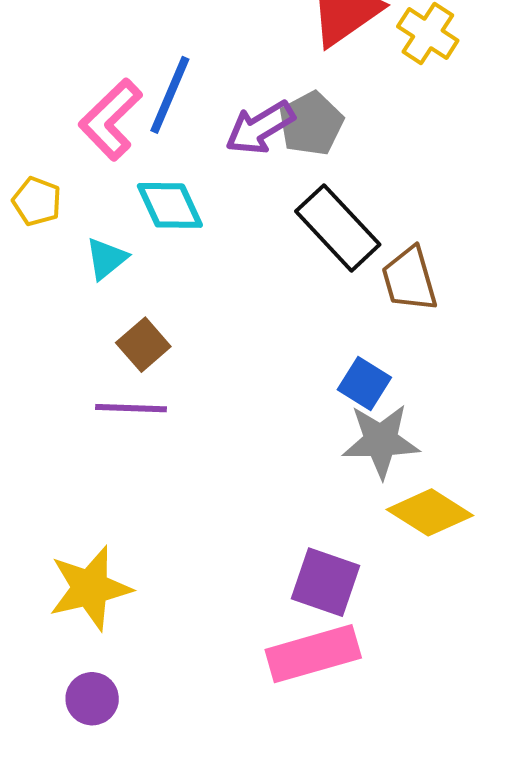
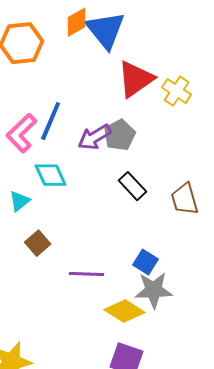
black rectangle: (338, 228) -> (133, 186), size x0.7
brown trapezoid: (409, 279) -> (185, 199), moved
purple line: (131, 408) -> (87, 274), moved
yellow diamond: (430, 512) -> (125, 311), moved

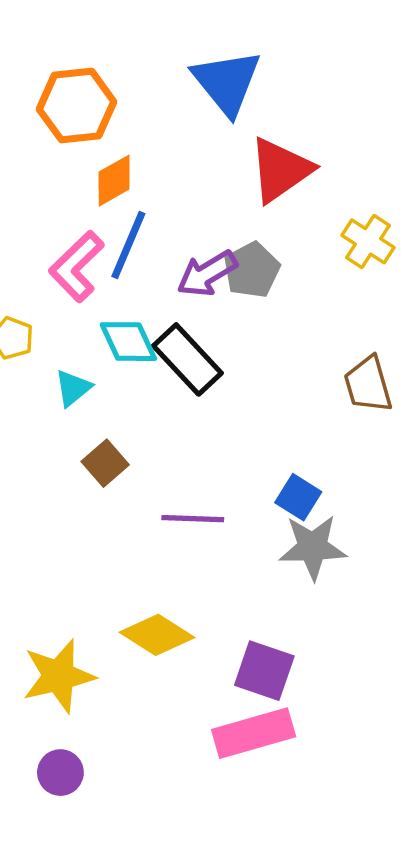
orange diamond: (77, 22) -> (114, 181), moved
yellow cross: (177, 91) -> (368, 241), moved
black rectangle: (133, 186) -> (187, 359), moved, size x1.4
yellow diamond: (125, 311) -> (157, 635), moved

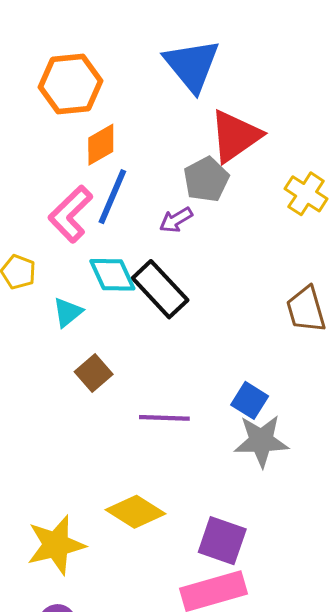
gray pentagon: (252, 270) -> (206, 179), moved
purple arrow: (207, 274) -> (176, 220), size x0.7

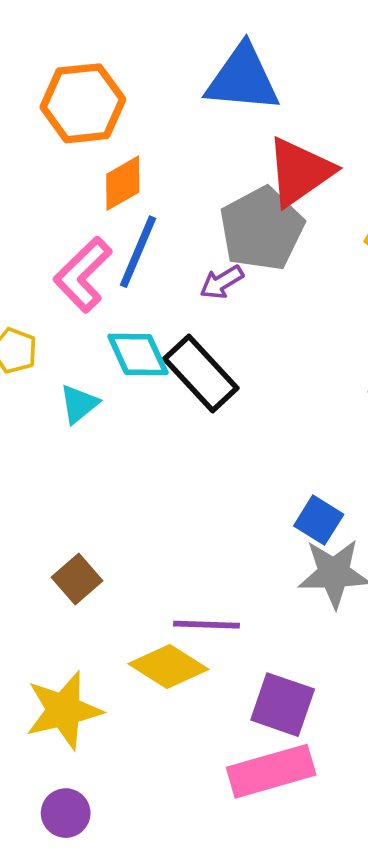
blue triangle: (192, 65) -> (243, 79), turned -46
gray pentagon: (206, 179) -> (262, 229), size x1.4
brown square: (94, 373) -> (77, 579), moved
purple line: (164, 418) -> (206, 625), moved

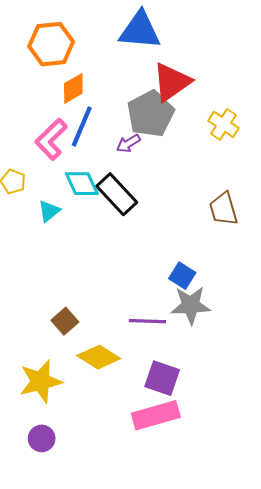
brown square: (77, 579) -> (65, 321), moved
purple line: (206, 625) -> (147, 321), moved

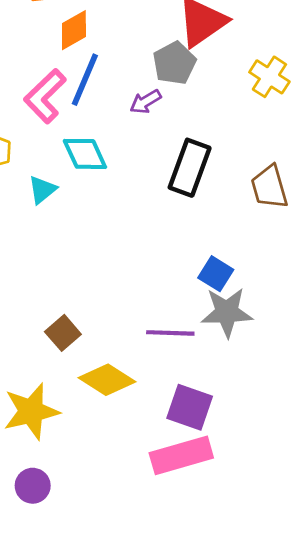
gray pentagon: (151, 114) -> (174, 63), size x0.7
black rectangle: (117, 194) -> (190, 168), moved, turned 63

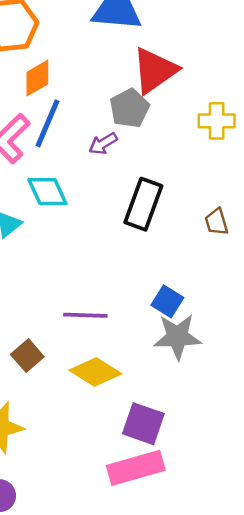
yellow cross: (269, 77) -> (217, 121), turned -33
brown trapezoid: (269, 187) -> (217, 222), size x0.7
purple line: (170, 333) -> (85, 315), moved
yellow diamond: (107, 380) -> (95, 372), moved

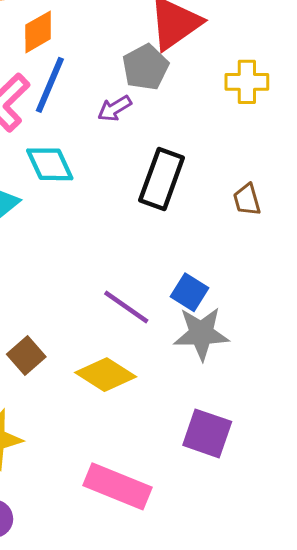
purple line: (85, 315) -> (126, 307), moved, turned 33
purple square: (143, 424) -> (207, 433), moved
pink rectangle: (136, 468) -> (117, 486), moved, turned 38

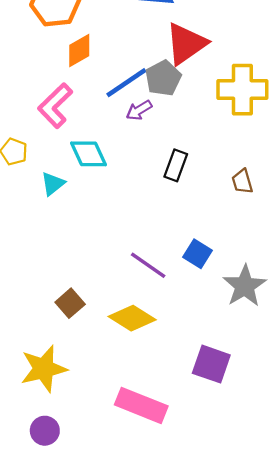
yellow cross: (247, 82) -> (242, 90), size x1.5
blue line: (50, 85) -> (126, 83), moved, turned 33
black rectangle: (162, 179) -> (176, 165), size x0.7
gray star: (201, 333) -> (245, 286), moved, turned -30

